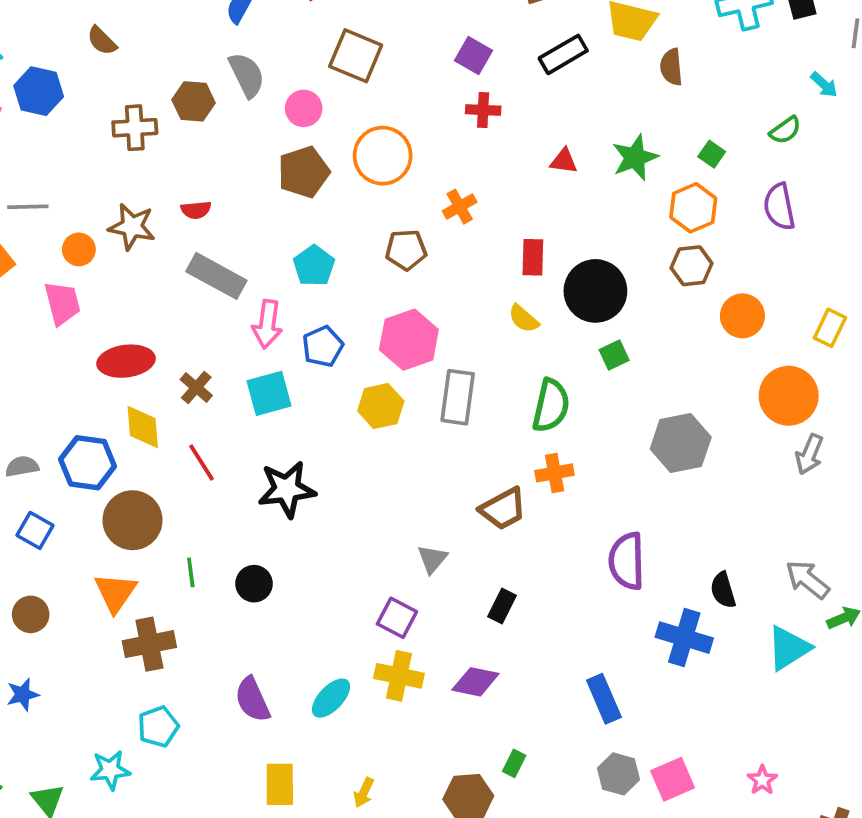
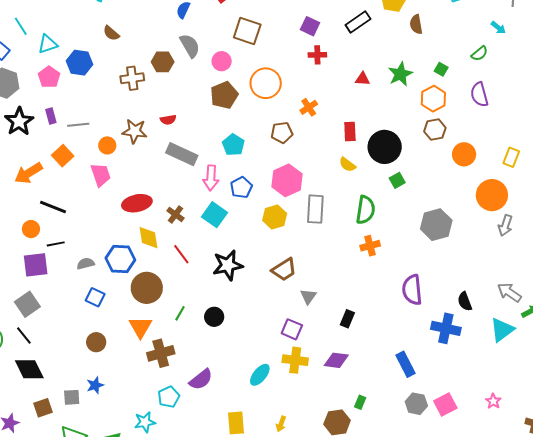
cyan square: (269, 393) -> (215, 215), turned -35
brown trapezoid: (503, 509) -> (284, 270), moved
green line: (191, 572) -> (180, 313), turned 42
purple semicircle: (252, 699) -> (201, 379), moved, turned -100

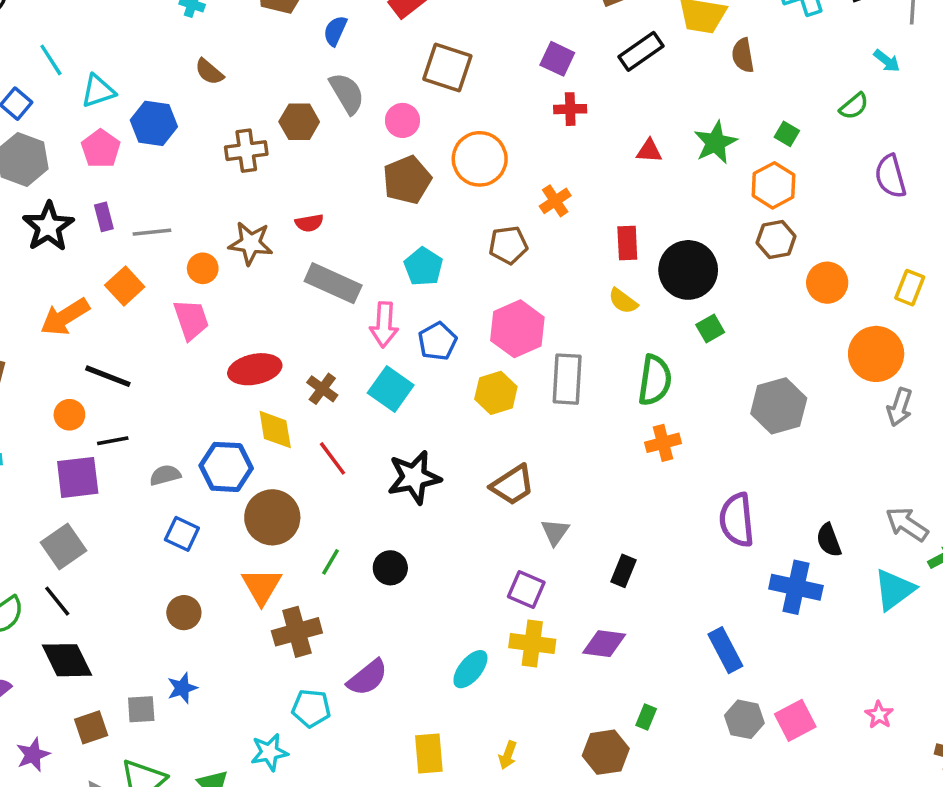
purple semicircle: (479, 95) -> (890, 176), moved
cyan pentagon: (169, 397) -> (311, 708), turned 30

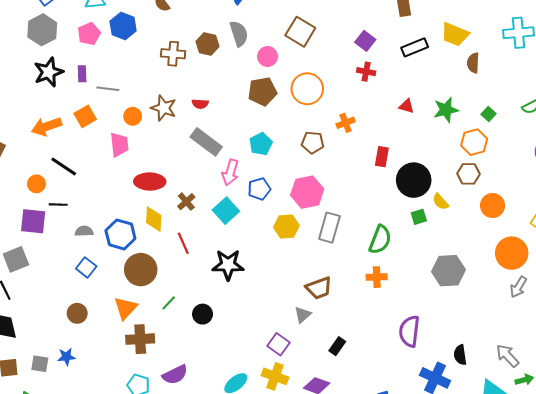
yellow semicircle: (623, 301) -> (440, 202), moved
brown trapezoid: (513, 485) -> (319, 288), moved

